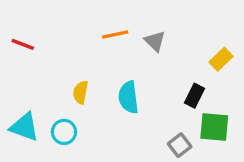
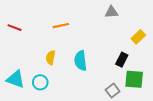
orange line: (115, 34) -> (61, 26), moved
gray triangle: (155, 41) -> (111, 12), moved, turned -48

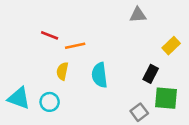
orange line: (61, 26) -> (75, 46), moved
red line: (14, 28) -> (50, 35), moved

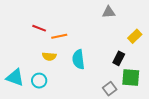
yellow semicircle: (62, 71) -> (49, 56), turned -96

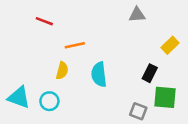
red line: (39, 28) -> (44, 21), moved
yellow semicircle: (49, 56) -> (62, 71), turned -80
gray square: (110, 89) -> (138, 111), turned -32

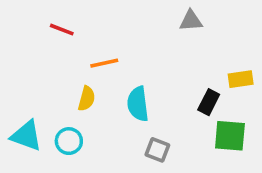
yellow rectangle: (170, 45) -> (241, 79), moved, turned 36
gray square: (138, 111) -> (157, 150), moved

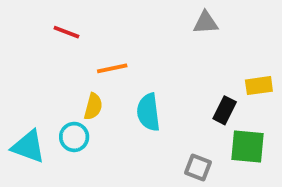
cyan circle: (69, 141) -> (74, 137), moved
gray square: (157, 150) -> (198, 167), moved

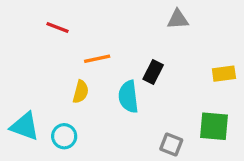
black rectangle: (225, 110) -> (153, 72), moved
cyan circle: (74, 137) -> (64, 136), moved

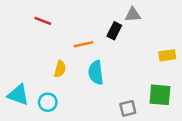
orange line: (97, 59) -> (83, 44), moved
black rectangle: (153, 72) -> (114, 31), moved
gray square: (171, 144) -> (128, 108), turned -35

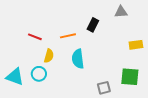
gray triangle: (133, 15) -> (121, 12), moved
red line: (43, 21) -> (35, 37), moved
cyan circle: (48, 102) -> (39, 74), moved

